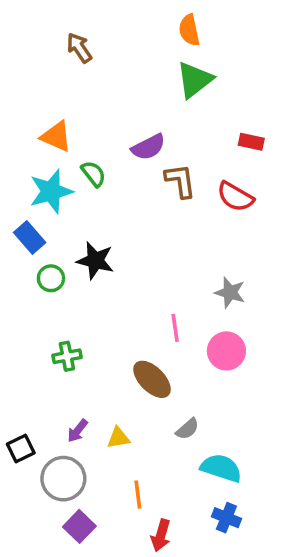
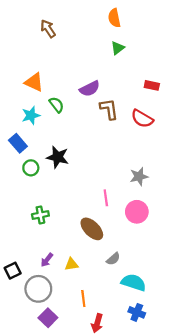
green triangle: (195, 80) -> (118, 48), size x0.6
cyan star: (51, 191) -> (31, 115), size x0.7
gray star: (230, 292) -> (139, 176), turned -30

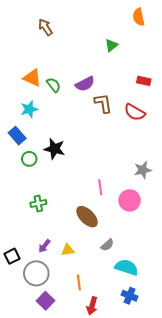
orange semicircle: (114, 18) -> (139, 17), moved
green semicircle: (57, 105) -> (54, 85), moved
gray star: (139, 176) -> (143, 170), moved

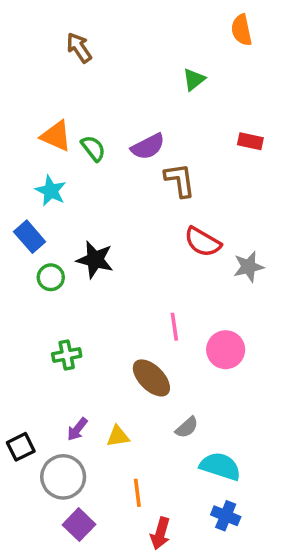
cyan star: (29, 109) -> (51, 191), turned -30
red semicircle: (135, 112) -> (203, 242), moved
gray star: (143, 170) -> (249, 267), moved

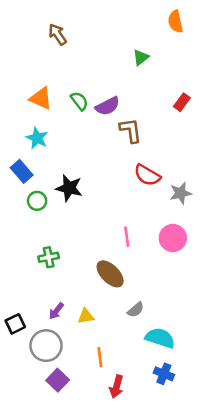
red rectangle: (250, 141) -> (182, 102), turned -66
green semicircle: (93, 148) -> (79, 101), moved
pink circle: (226, 350) -> (173, 238), moved

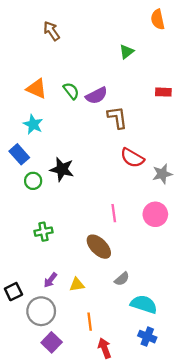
red rectangle: (182, 102) -> (163, 92), turned 56
red arrow: (116, 387) -> (105, 348), turned 144

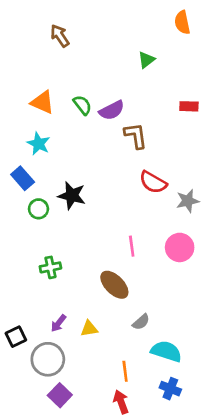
orange line: (90, 322) -> (125, 371), moved

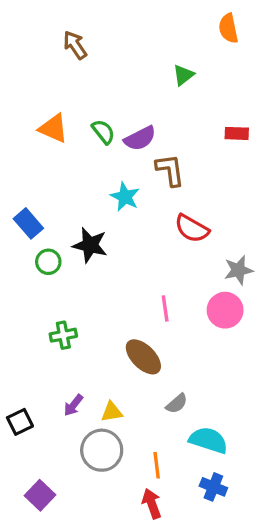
cyan star: (38, 144) -> (125, 197), moved
gray star: (188, 201) -> (238, 270), moved
gray circle: (48, 359) -> (102, 450), moved
purple square: (60, 395) -> (40, 495), moved

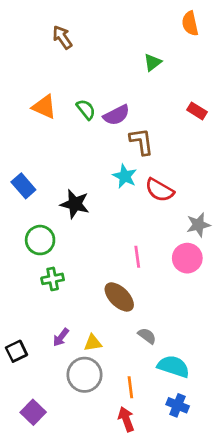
red rectangle: (237, 133) -> (197, 111), turned 30
cyan star: (125, 197) -> (125, 176), moved
green circle: (48, 262) -> (40, 240), moved, size x1.4
gray semicircle: (177, 404) -> (147, 336), turned -102

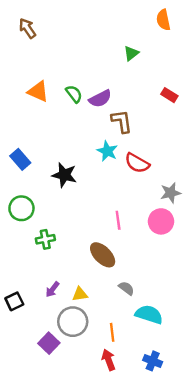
brown arrow: (62, 37) -> (27, 28), moved
green circle: (40, 240) -> (21, 208), moved
blue cross: (178, 405) -> (153, 361), moved
purple square: (33, 412) -> (49, 343), moved

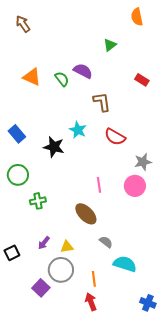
purple semicircle: (100, 99) -> (83, 71), moved, turned -126
cyan star: (107, 151) -> (78, 130), moved
blue cross: (153, 361) -> (148, 303), moved

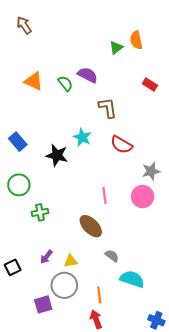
orange semicircle: (137, 17) -> (136, 40), moved
purple square: (41, 288) -> (43, 304), turned 30

